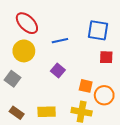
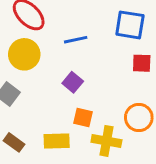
orange square: (86, 86) -> (83, 117), moved

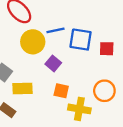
blue square: (130, 25) -> (81, 40), moved
yellow circle: (24, 54) -> (33, 42), moved
yellow rectangle: (57, 141) -> (23, 88), moved

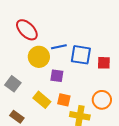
purple square: (53, 63) -> (57, 76), turned -32
yellow rectangle: (23, 88) -> (42, 100), moved, turned 42

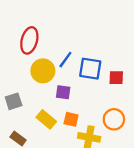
red ellipse: (27, 30) -> (29, 40), turned 60
blue line: (59, 47) -> (65, 60), turned -42
gray square: (13, 84) -> (14, 101), turned 35

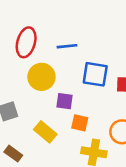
blue line: (65, 60) -> (67, 46), moved, turned 48
orange square: (71, 119) -> (80, 123), moved

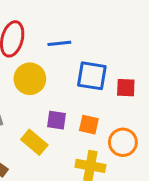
purple square: (64, 101) -> (56, 120), moved
orange square: (80, 123) -> (89, 125), moved

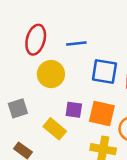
orange square: (89, 125) -> (102, 114), size x1.5

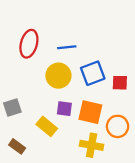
blue square: (104, 71) -> (93, 73), turned -30
yellow circle: (51, 74) -> (58, 76), moved

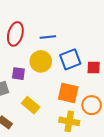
purple square: (64, 109) -> (18, 74), moved

